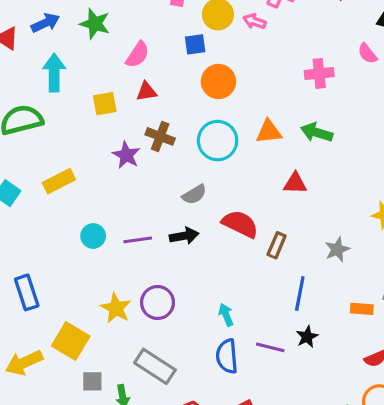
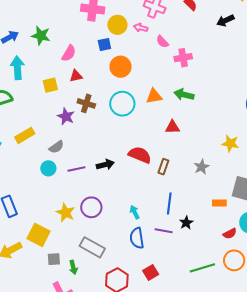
pink semicircle: (367, 53) -> (162, 42), moved
gray semicircle: (194, 194) -> (56, 147), moved
blue line: (300, 294) -> (169, 203), moved

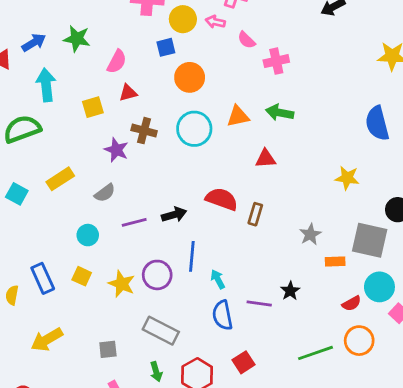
gray star: (201, 167) -> (310, 234), moved
cyan circle: (48, 168) -> (88, 235), moved
blue line: (169, 203) -> (192, 256), moved
yellow square: (39, 235) -> (82, 276), moved, size x0.6
green arrow: (73, 267) -> (156, 372), moved

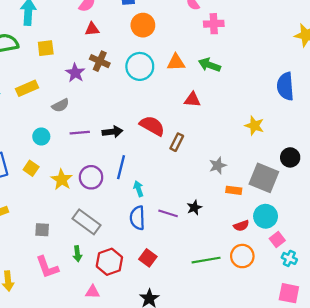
yellow square: (93, 107) -> (46, 48), moved
red square: (244, 362) -> (148, 258), turned -30

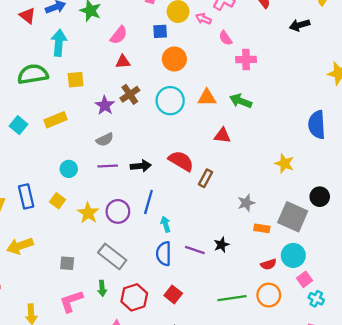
brown cross: (100, 61) -> (130, 94), turned 30
gray semicircle: (60, 105) -> (105, 140), moved
pink L-shape: (47, 267) -> (71, 301), turned 90

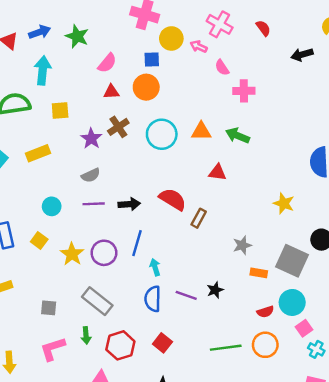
orange circle: (174, 59) -> (146, 87), moved

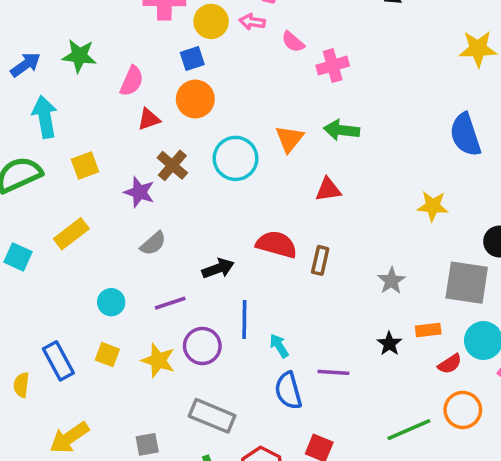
orange triangle: (201, 131) -> (289, 139), turned -35
purple line: (94, 204) -> (170, 303), moved
orange rectangle: (259, 273) -> (428, 330), moved
black star: (215, 290) -> (389, 344), moved

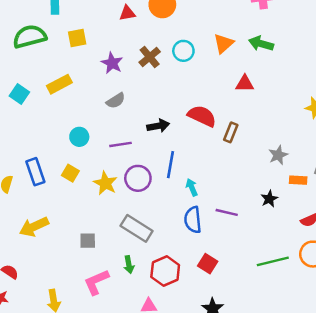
cyan circle: (236, 158) -> (183, 51), size x0.7
brown cross: (172, 165) -> (150, 57), moved
orange rectangle: (428, 330) -> (298, 180), moved

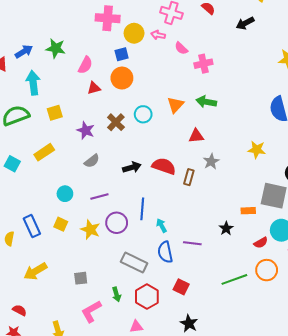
black arrow: (158, 126) -> (132, 167), moved
gray star: (278, 155) -> (211, 161), moved
gray rectangle: (137, 228) -> (134, 263), moved

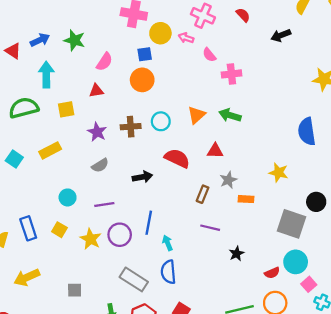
red triangle: (94, 88) -> (96, 91), moved
brown cross: (116, 122) -> (131, 127), turned 36
red semicircle: (164, 166) -> (177, 158), moved
orange rectangle: (248, 211) -> (246, 199), moved
purple line: (192, 243) -> (210, 228), moved

